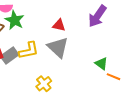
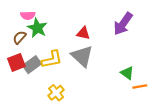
orange line: (113, 77) -> (140, 87), turned -32
yellow cross: (44, 84) -> (56, 93), moved

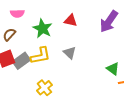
green star: (37, 28) -> (42, 29), moved
red triangle: (83, 33) -> (71, 20), moved
gray triangle: (82, 56) -> (70, 53), size x0.6

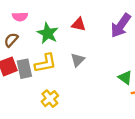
gray triangle: (70, 53) -> (78, 60), turned 32
gray rectangle: (21, 61) -> (24, 69), turned -66

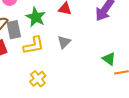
gray rectangle: (24, 69) -> (14, 30), moved

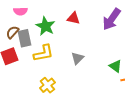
gray triangle: (64, 42) -> (77, 58), moved

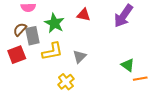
gray triangle: (77, 58) -> (79, 57), moved
yellow cross: (47, 85) -> (66, 82), moved

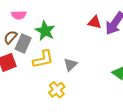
red triangle: (84, 15) -> (95, 22), moved
gray rectangle: (32, 36) -> (23, 43), turned 36

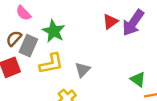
pink semicircle: (19, 15) -> (23, 13), turned 48
red triangle: (95, 22) -> (110, 22), turned -48

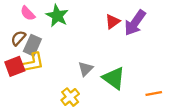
green star: (54, 31) -> (57, 16), moved
yellow L-shape: (51, 64) -> (32, 63), moved
green triangle: (138, 79) -> (114, 78), moved, size x1.5

